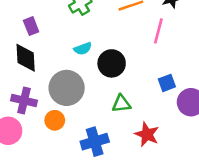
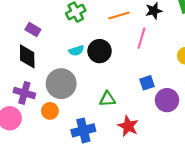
purple rectangle: (31, 26) -> (33, 30), turned -40
black circle: (112, 63) -> (100, 51), moved

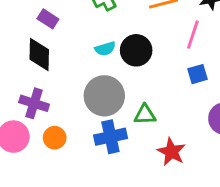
blue square: (147, 83) -> (197, 74), moved
gray circle: (61, 84) -> (104, 96), moved
orange circle: (50, 111) -> (55, 138), moved
blue cross: (83, 130) -> (110, 137), moved

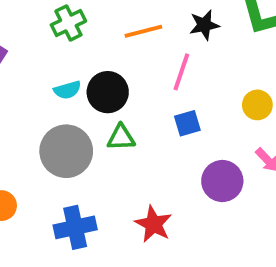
green triangle: (145, 115) -> (121, 137), moved
blue cross: (110, 137) -> (75, 227), moved

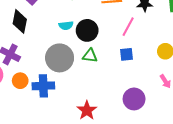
purple circle: (222, 181) -> (134, 99), moved
red star: (153, 224) -> (87, 110), moved
blue cross: (75, 227) -> (43, 86), moved

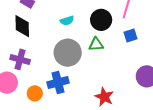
black circle: (87, 30) -> (101, 20), moved
orange circle: (20, 81) -> (35, 93), moved

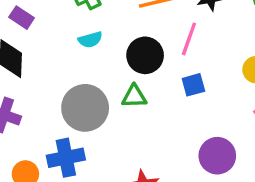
cyan semicircle: (67, 21) -> (90, 40), moved

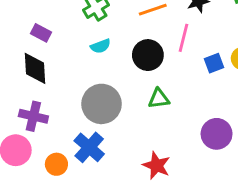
blue square: (193, 85) -> (214, 63), moved
green triangle: (134, 96) -> (159, 99), moved
blue cross: (66, 158) -> (89, 147), turned -32

